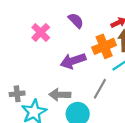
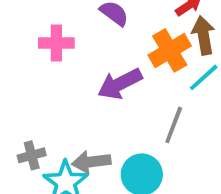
pink cross: (41, 32) -> (56, 43), turned -36
gray arrow: (60, 95) -> (91, 162), moved

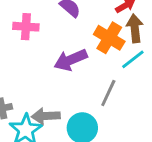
orange cross: (170, 50) -> (109, 38), turned -32

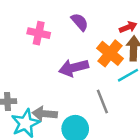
gray line: (108, 93) -> (102, 101), turned -55

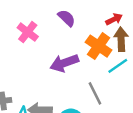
pink cross: (39, 33) -> (28, 32), turned 30

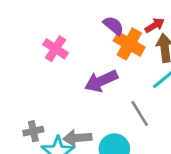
purple semicircle: (67, 18) -> (113, 26), moved
orange cross: (99, 46) -> (129, 44), moved

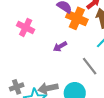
purple arrow: (101, 81) -> (60, 46), size x0.6

